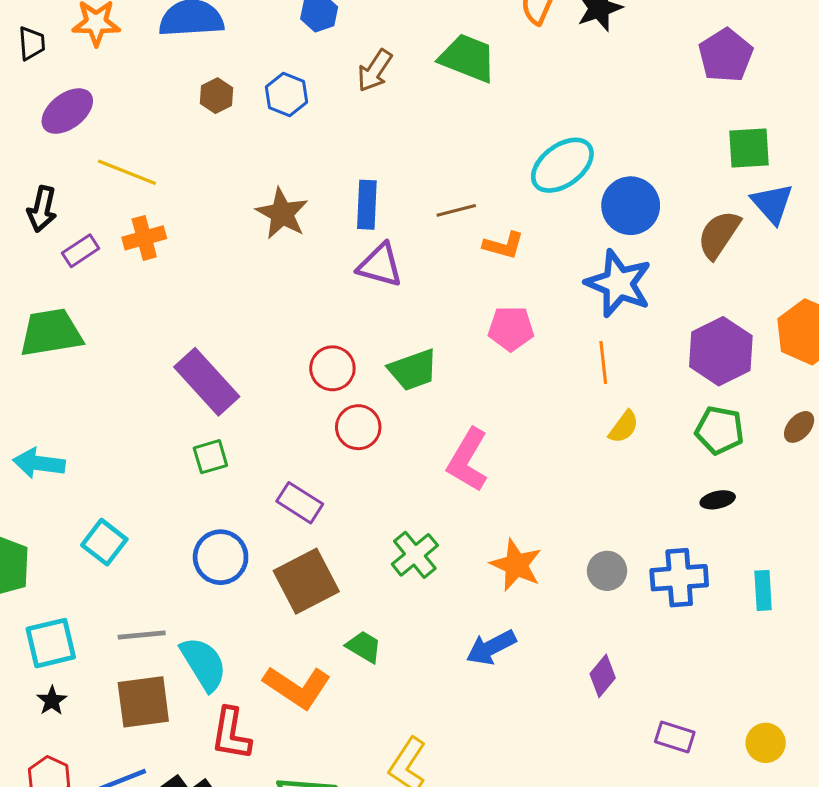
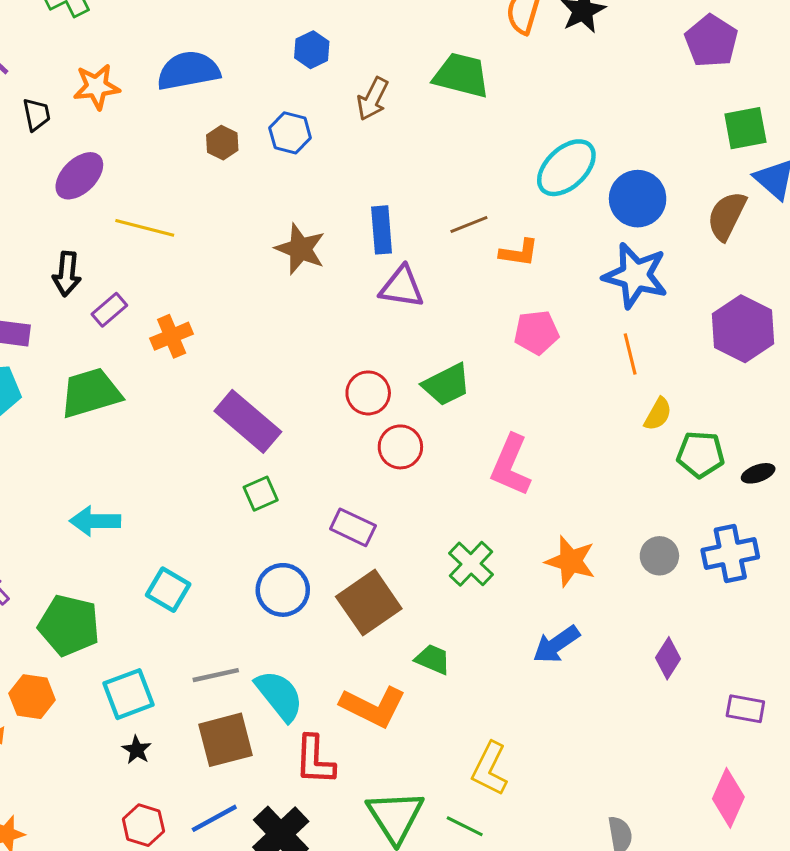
orange cross: (144, 238) -> (172, 336), moved
green pentagon: (720, 430) -> (701, 454), moved

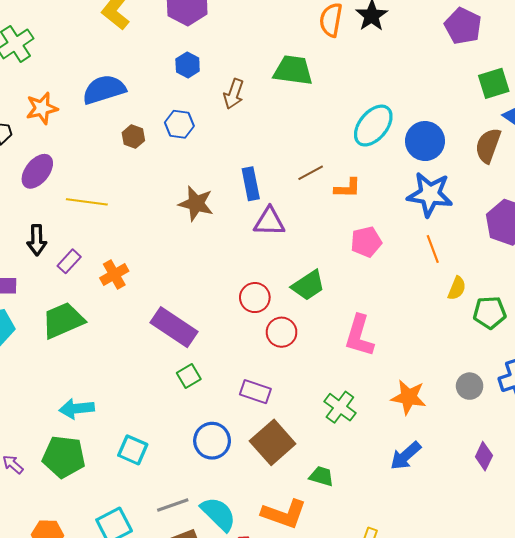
green pentagon: (69, 625) -> (64, 457), moved

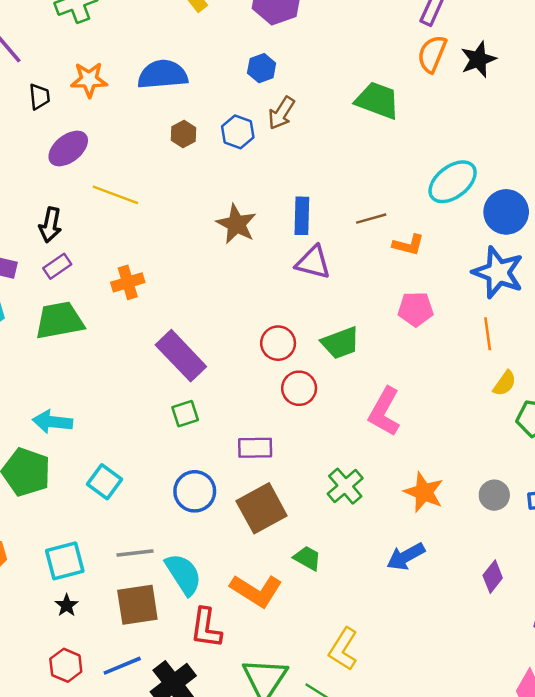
brown arrow: (234, 94) -> (281, 113), moved
purple rectangle: (69, 261) -> (57, 266), moved
purple rectangle: (255, 392) -> (255, 448), turned -32

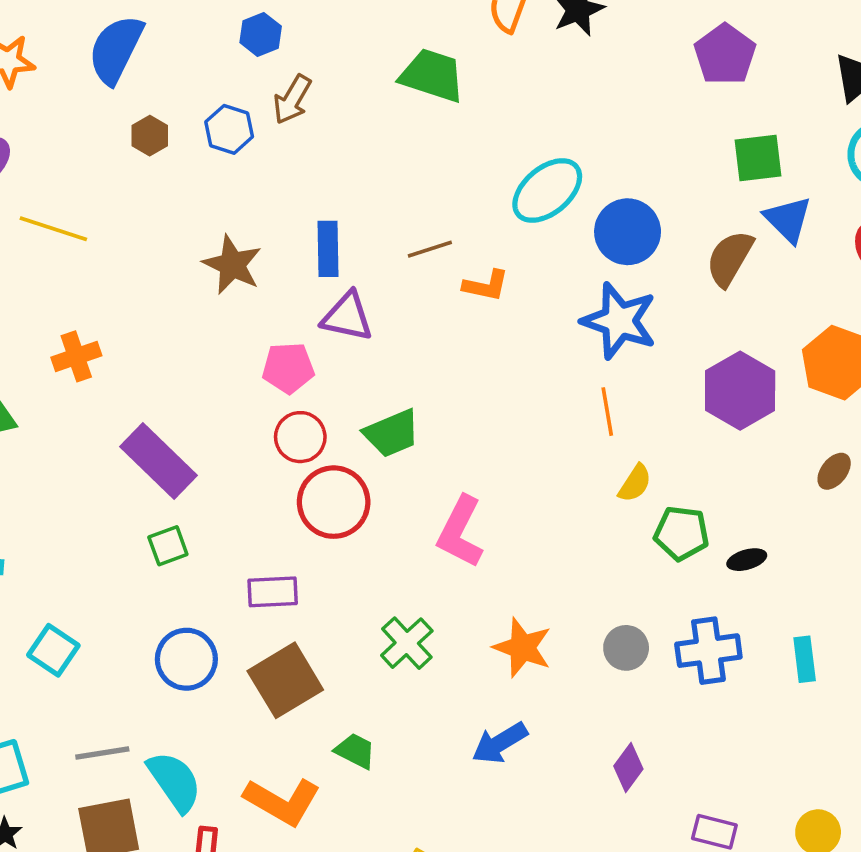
blue semicircle: (163, 74) -> (116, 49), turned -57
pink pentagon: (416, 309) -> (288, 368), moved
red circle: (299, 388) -> (334, 502), size x1.4

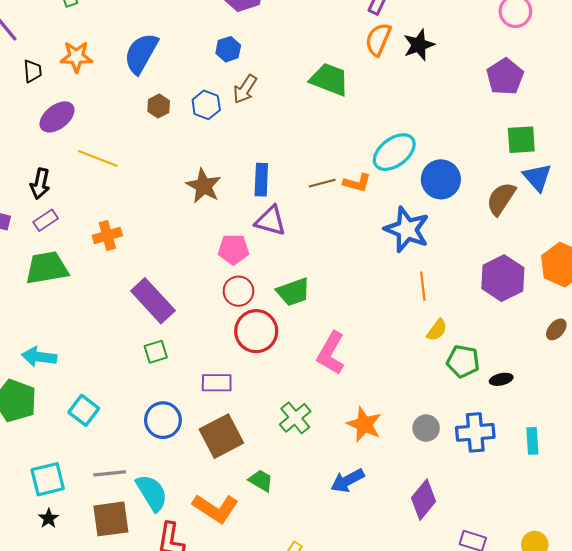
orange L-shape: (486, 286) -> (357, 183), moved
blue star: (619, 321) -> (407, 229), moved
purple diamond: (628, 767) -> (423, 500), size x1.4

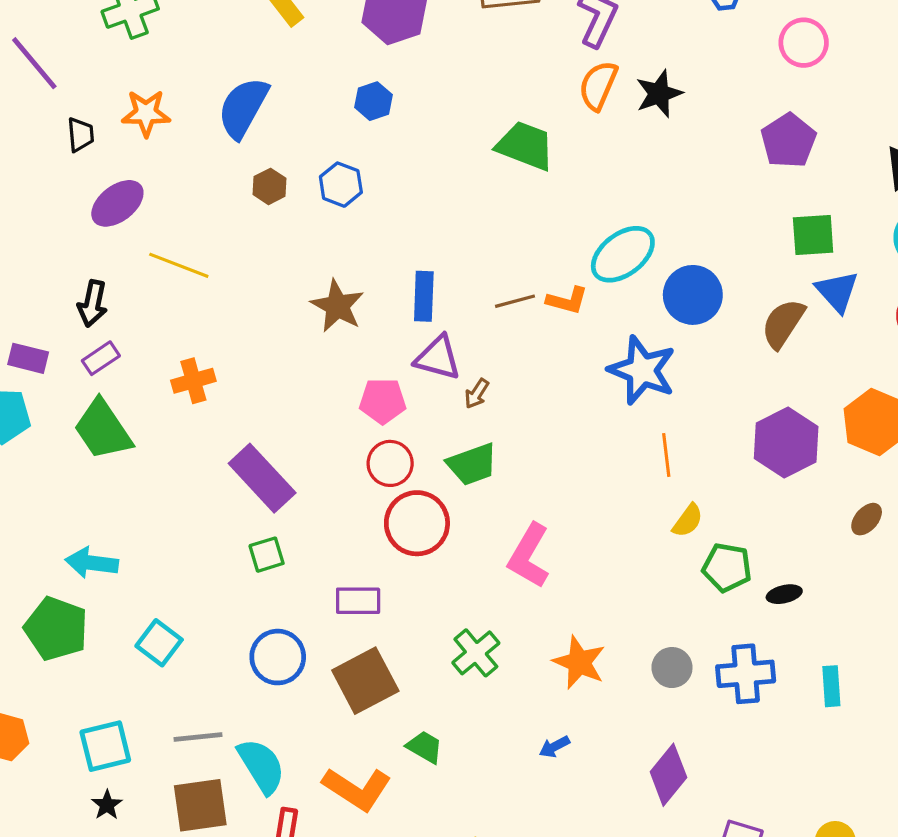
brown arrow: (245, 89) -> (477, 394), moved, size x0.7
green trapezoid: (47, 268) -> (103, 430), turned -114
blue arrow: (347, 481) -> (554, 747), size x0.6

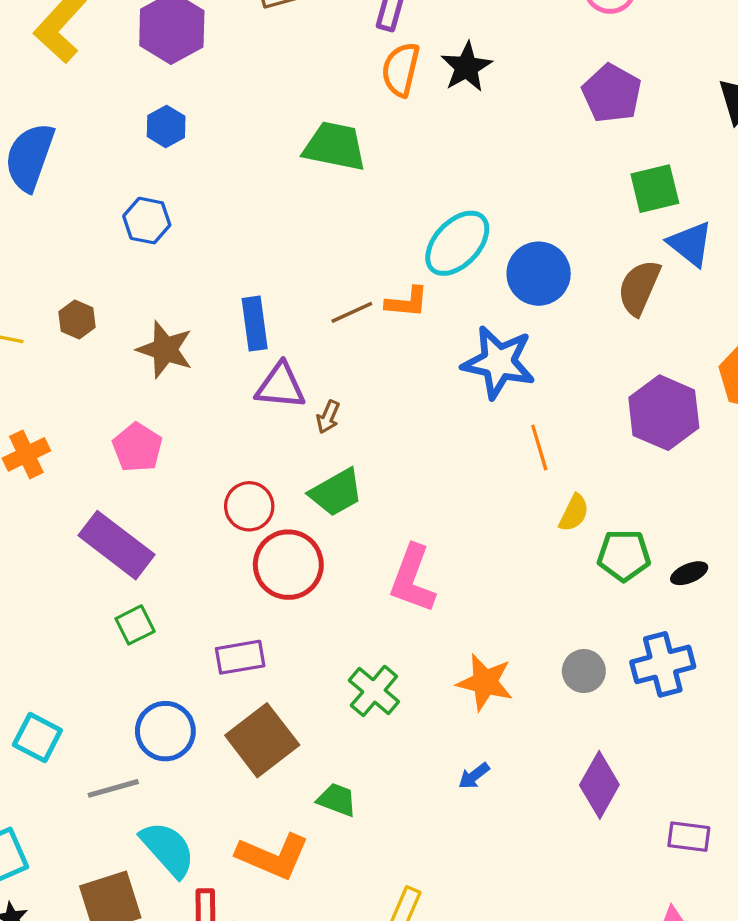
brown hexagon: (269, 186) -> (77, 320), moved
pink pentagon: (383, 401) -> (137, 447), moved, turned -30
gray line: (198, 737) -> (113, 788), moved

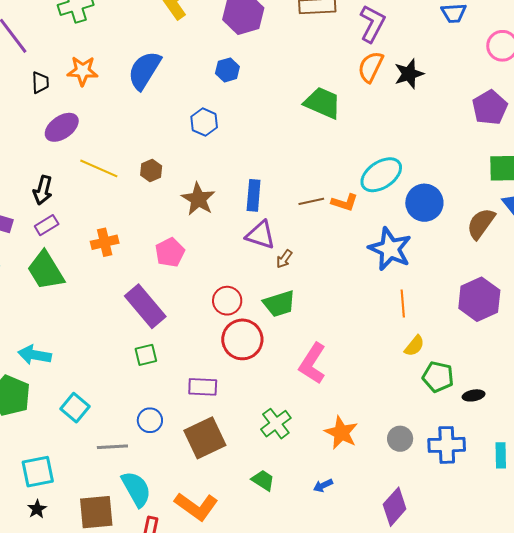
blue circle: (165, 731) -> (150, 420), size x0.7
green trapezoid: (337, 800) -> (263, 480), moved

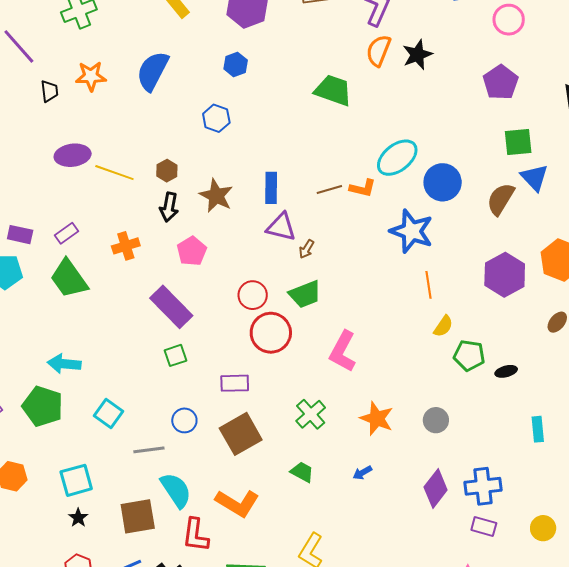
purple ellipse: (62, 127) -> (73, 155), moved, turned 32
black arrow: (43, 190) -> (169, 207), moved
blue cross: (447, 445) -> (483, 486), moved

